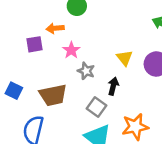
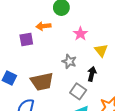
pink star: (71, 50) -> (80, 34), moved

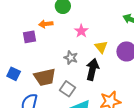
black arrow: (92, 74) -> (92, 69), size x1.5
gray square: (78, 91) -> (67, 89), moved

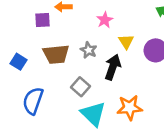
brown trapezoid: (45, 77) -> (56, 54), moved

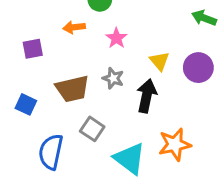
purple square: (42, 20) -> (33, 49), moved
pink star: (105, 20) -> (116, 38), moved
gray square: (80, 87) -> (92, 129), moved

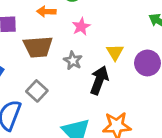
brown trapezoid: (72, 89) -> (38, 47), moved
gray square: (92, 129) -> (37, 91), moved

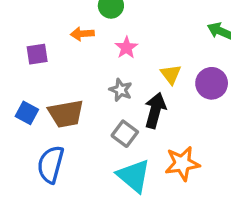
brown trapezoid: (38, 47) -> (66, 114), moved
gray square: (37, 91) -> (125, 134), moved

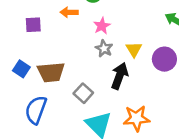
gray star: (121, 90) -> (104, 48), moved
gray square: (125, 134) -> (83, 93), moved

